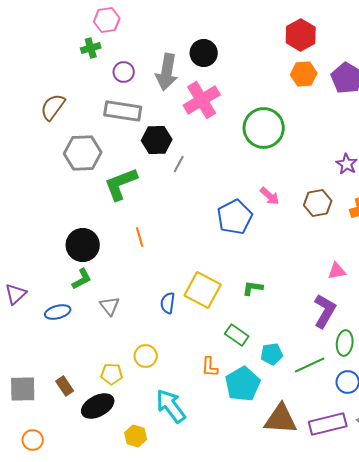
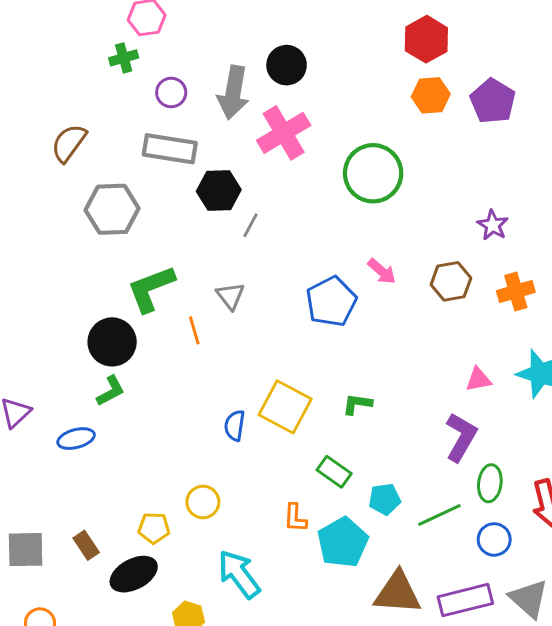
green L-shape: (121, 184) -> (151, 289), moved
gray triangle: (110, 306) -> (230, 296), moved

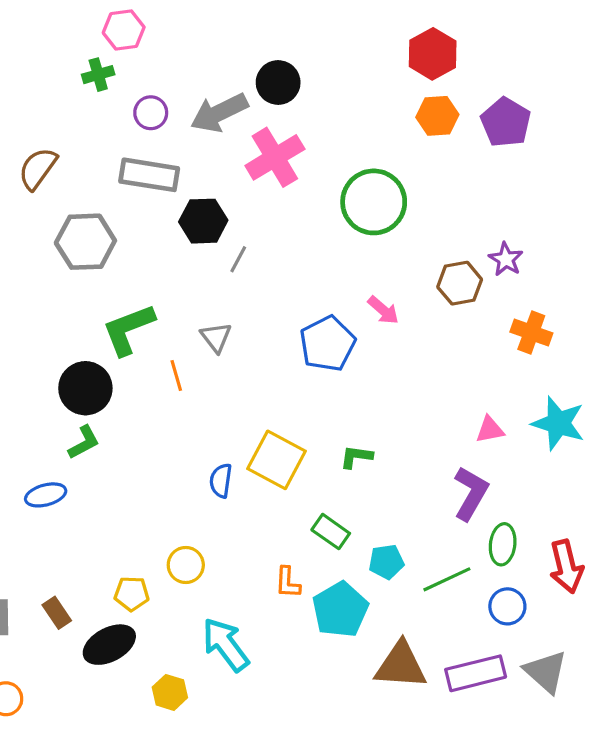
gray arrow: (233, 93) -> (219, 113), turned 54
brown hexagon: (451, 281) -> (460, 283), moved
orange cross: (516, 291) -> (531, 333), turned 36

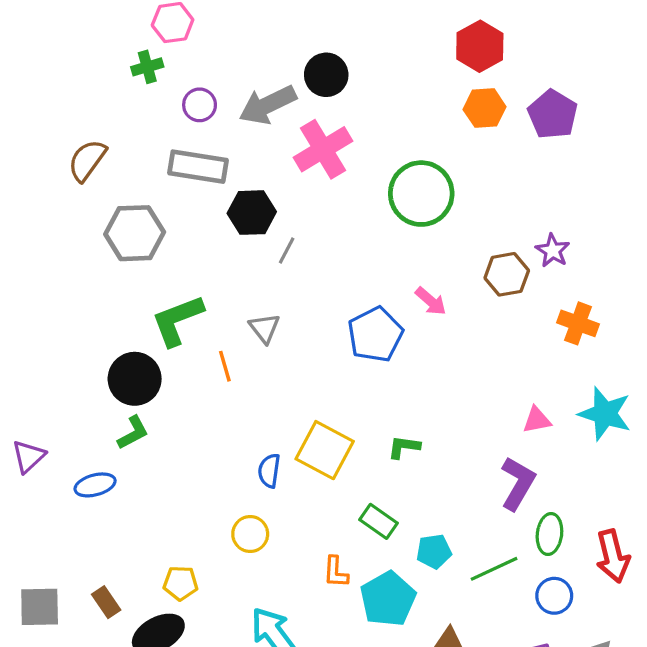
yellow circle: (186, 565) -> (250, 534), moved

